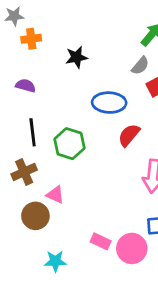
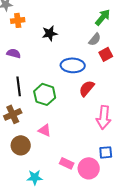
pink triangle: (55, 195) -> (45, 130), moved

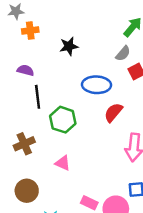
black line: (19, 86) -> (38, 97), moved
brown circle: (21, 145) -> (27, 191), moved

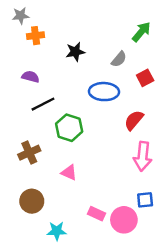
gray semicircle: (123, 53) -> (119, 59), moved
black line: (38, 97) -> (43, 104), turned 70
red semicircle: (113, 112) -> (134, 120), moved

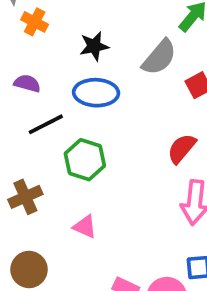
orange cross: (36, 36) -> (35, 22), turned 35
gray semicircle: (119, 59) -> (159, 57), size x1.5
blue ellipse: (104, 92) -> (96, 93), moved

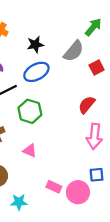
blue ellipse: (96, 93) -> (36, 72), turned -30

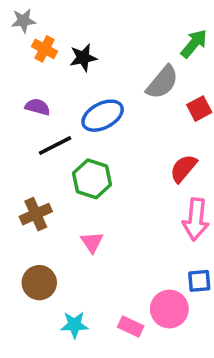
black star: (35, 45) -> (83, 58), moved
pink triangle: (30, 151) -> (92, 242), turned 32
pink rectangle: (54, 187) -> (131, 327), moved

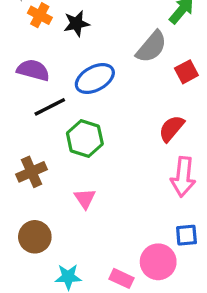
purple semicircle: (38, 107) -> (33, 70), size x1.4

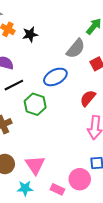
blue ellipse: (95, 79) -> (55, 77), moved
pink triangle: (85, 198) -> (35, 165), moved, size x1.5

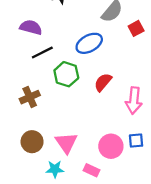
red semicircle: (88, 98) -> (103, 82), moved
pink circle: (80, 179) -> (111, 146), moved

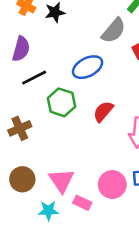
purple semicircle: (31, 27) -> (21, 49), turned 90
pink rectangle: (91, 170) -> (82, 203), moved

